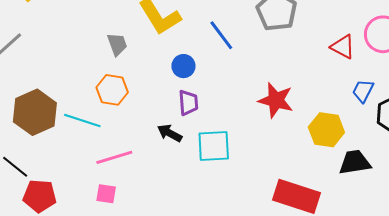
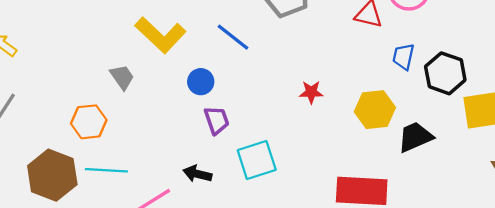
orange hexagon: (112, 90) -> (89, 122), moved
red star: (276, 100) -> (311, 92), size x0.6
black arrow: (170, 133) -> (197, 174), moved

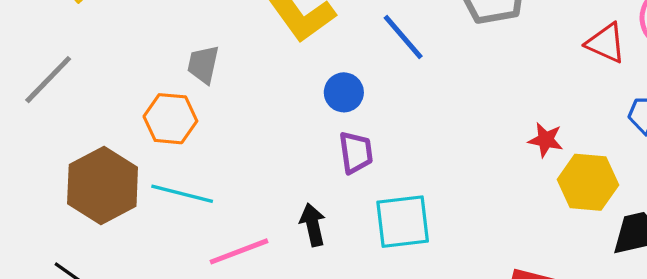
gray trapezoid: (122, 77) -> (203, 64), moved, turned -144
red star: (311, 92) -> (546, 140), moved
black arrow: (197, 174) -> (313, 225), turned 52

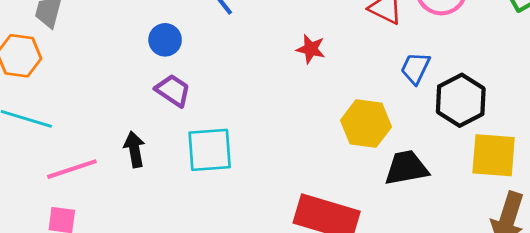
red star: (546, 140) -> (311, 49), moved
purple trapezoid: (356, 152) -> (173, 90), turned -51

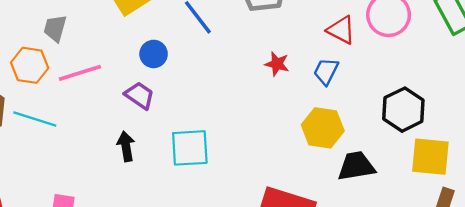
blue trapezoid: (415, 68) -> (326, 71), moved
purple trapezoid: (173, 90) -> (140, 95), moved
pink line: (72, 169) -> (80, 73), moved

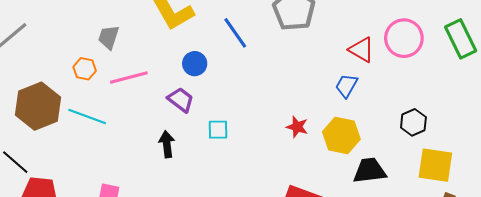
red star: (277, 64) -> (297, 127), moved
orange hexagon: (30, 65) -> (85, 69), size x0.7
black hexagon: (403, 110) -> (413, 122), size x0.7
cyan square: (190, 148) -> (218, 130), moved, size x0.6

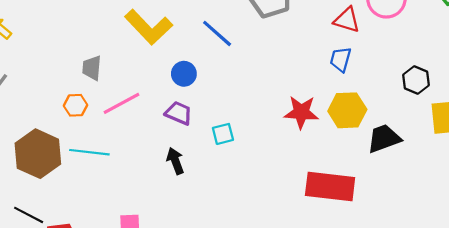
red star: (297, 127) -> (301, 112), size x1.5

